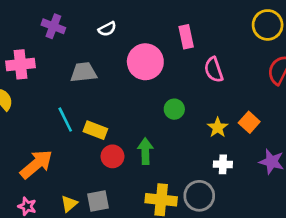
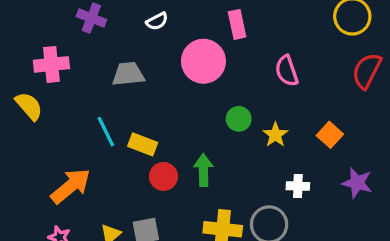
pink rectangle: (186, 37) -> (237, 24), moved
yellow star: (218, 127) -> (275, 135), moved

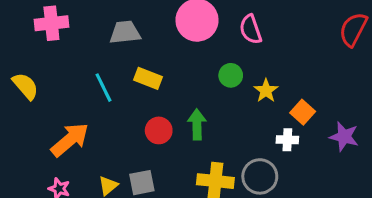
pink semicircle: (287, 71) -> (251, 29), moved
yellow semicircle: (29, 106) -> (25, 86), moved
orange square: (330, 135) -> (303, 112), moved
yellow rectangle: (143, 144) -> (148, 78), moved

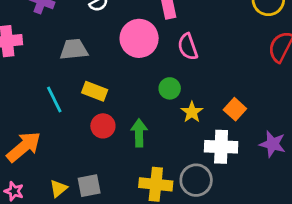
yellow star: (266, 91) -> (192, 112), moved
orange square: (303, 112) -> (235, 109), moved
red circle: (159, 130) -> (103, 126), moved
white cross: (287, 140) -> (221, 147), size x1.6

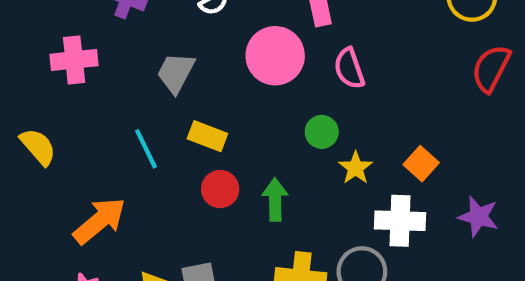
gray trapezoid: (74, 49) -> (176, 73), turned -56

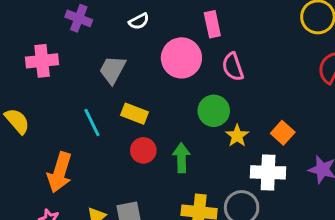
green circle: (322, 132) -> (214, 111), size x1.4
orange arrow: (99, 221) -> (60, 172), turned 147

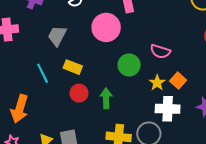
pink semicircle: (233, 67) -> (160, 51), moved, turned -54
yellow star: (237, 136) -> (157, 83), moved

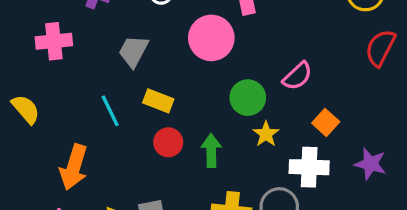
pink semicircle: (160, 51) -> (297, 76), turned -60
yellow star: (157, 83) -> (266, 134), moved

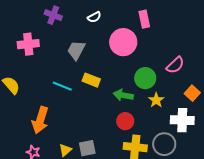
cyan line: (110, 111) -> (62, 86), turned -42
red circle: (168, 142) -> (125, 121), moved
green arrow: (211, 151) -> (123, 95), moved, turned -78

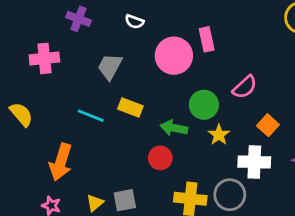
white semicircle: (94, 17) -> (134, 22), turned 48
pink rectangle: (144, 19) -> (207, 39), moved
red circle: (125, 121) -> (160, 158), moved

